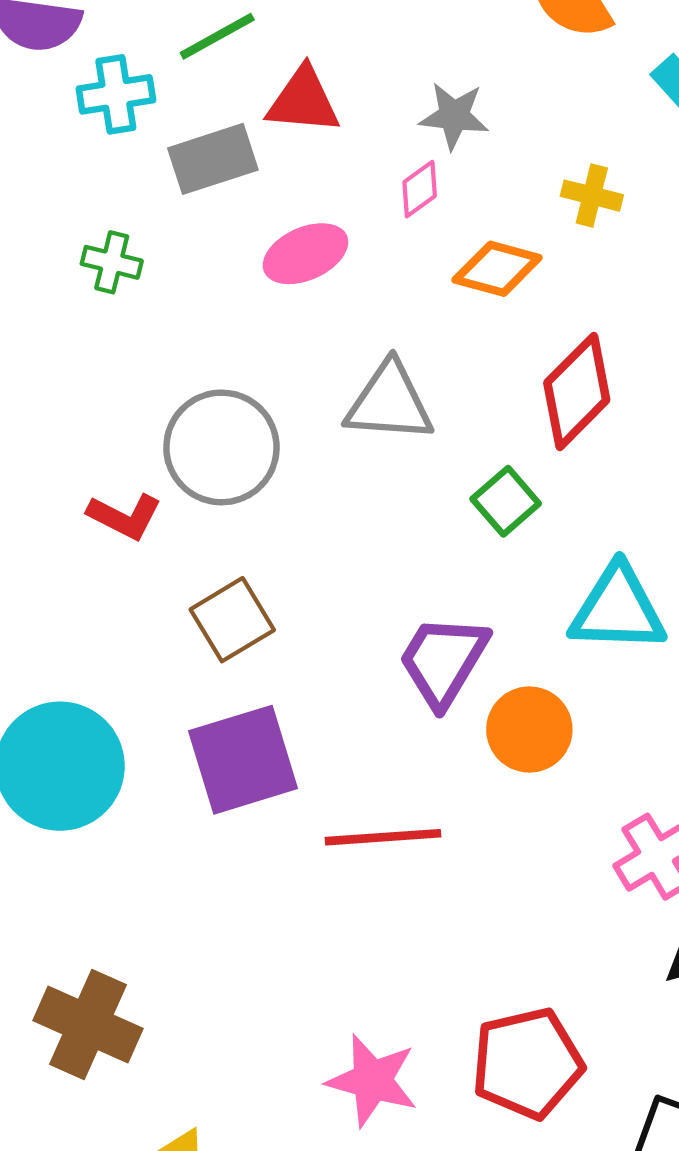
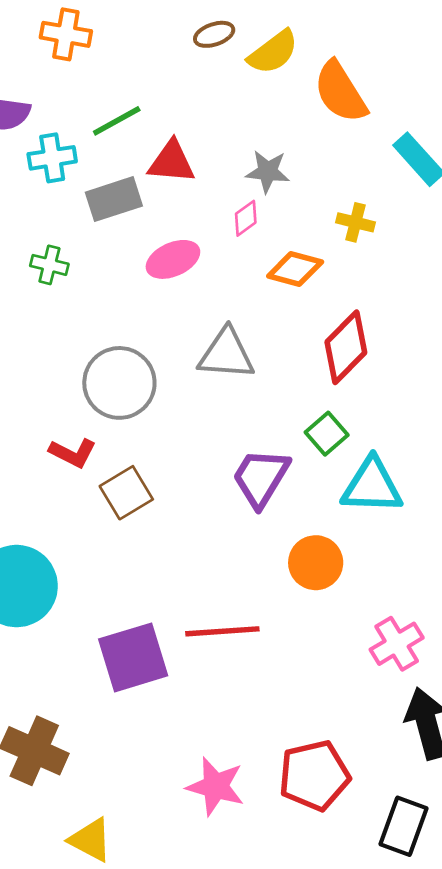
green square: (506, 501) -> (327, 434), moved
red L-shape: (125, 516) -> (73, 453), moved
purple trapezoid: (443, 661) -> (261, 478), moved
purple square: (243, 760) -> (133, 657), moved

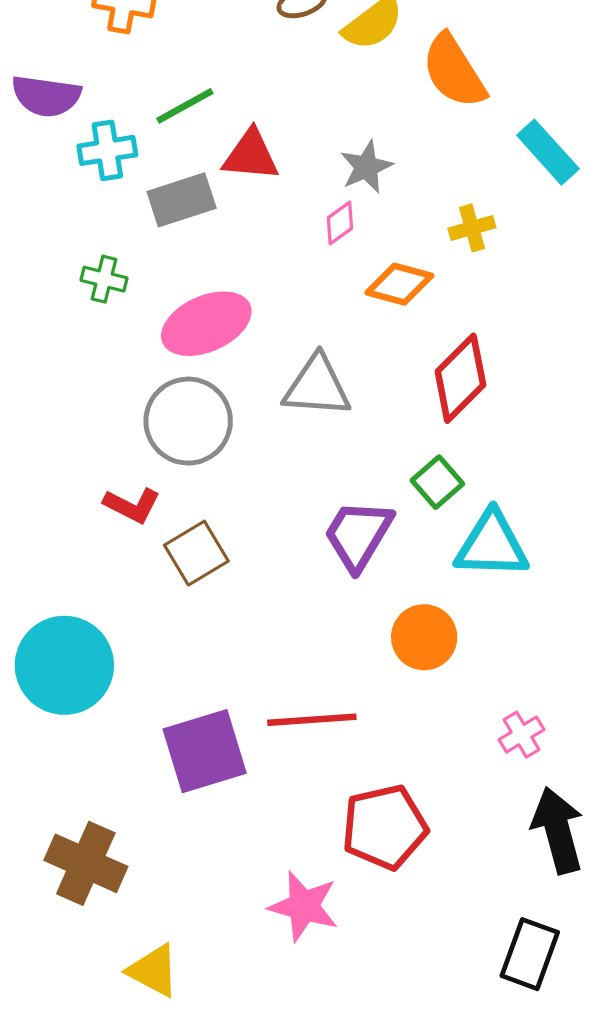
gray star: (268, 172) -> (366, 167), turned -30
yellow cross: (355, 222) -> (472, 228), turned -30
pink ellipse: (173, 259) -> (206, 324), moved, size x1.4
pink cross: (397, 644) -> (522, 735), size x0.7
red pentagon: (314, 775) -> (385, 827), moved

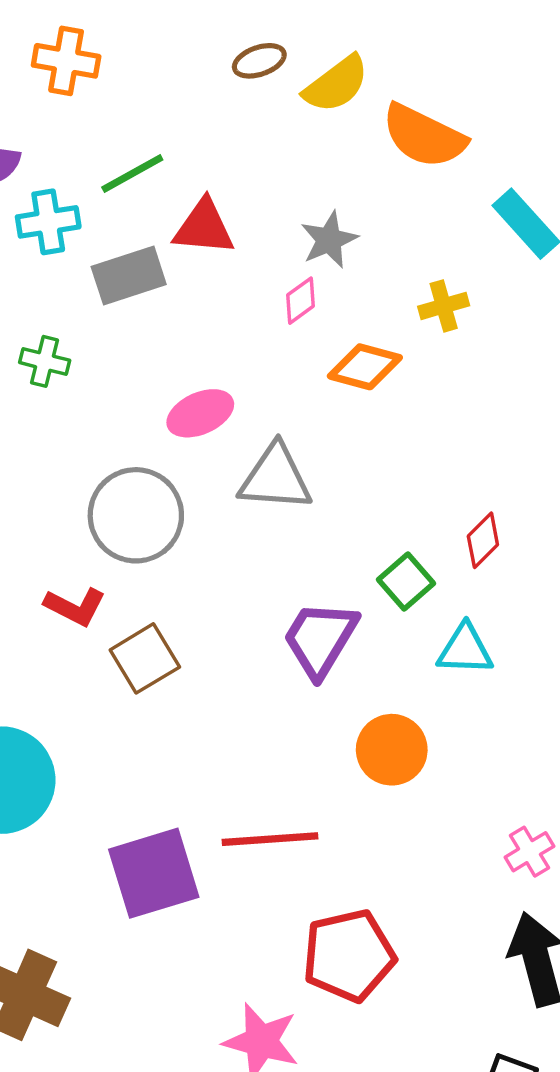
orange semicircle: (454, 71) -> (424, 136), turned -32
pink ellipse: (206, 324) -> (200, 413), moved, size x0.7
red diamond: (460, 378) -> (483, 540), moved, size x0.6
cyan triangle: (492, 545) -> (465, 650), size x0.7
pink cross: (522, 735) -> (529, 852), moved

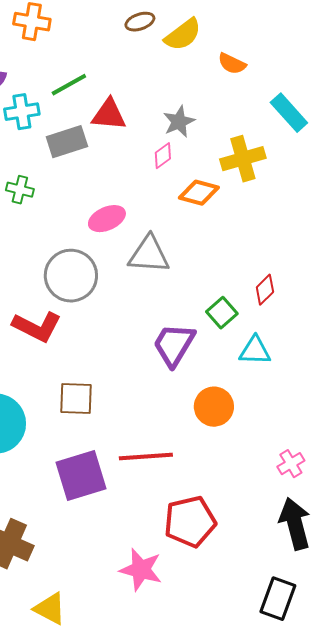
orange semicircle: (424, 136) -> (232, 64), size x0.6
yellow cross: (444, 306) -> (243, 159), size x1.6
red L-shape: (75, 607) -> (37, 327), size x1.4
brown square: (145, 658) -> (76, 399), moved, turned 33

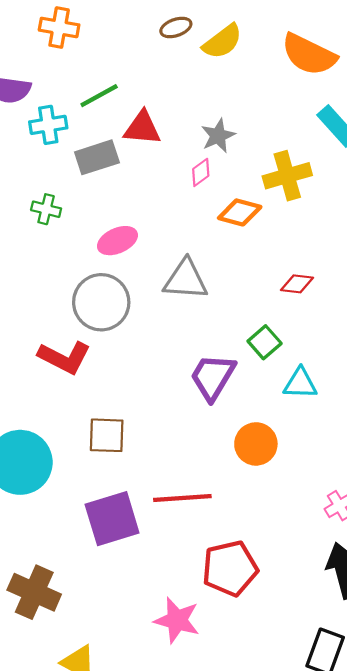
orange semicircle: (232, 64) -> (309, 55), moved, size x1.8
pink ellipse: (107, 219) -> (117, 241), moved
red diamond: (265, 290) -> (297, 284), moved, turned 52

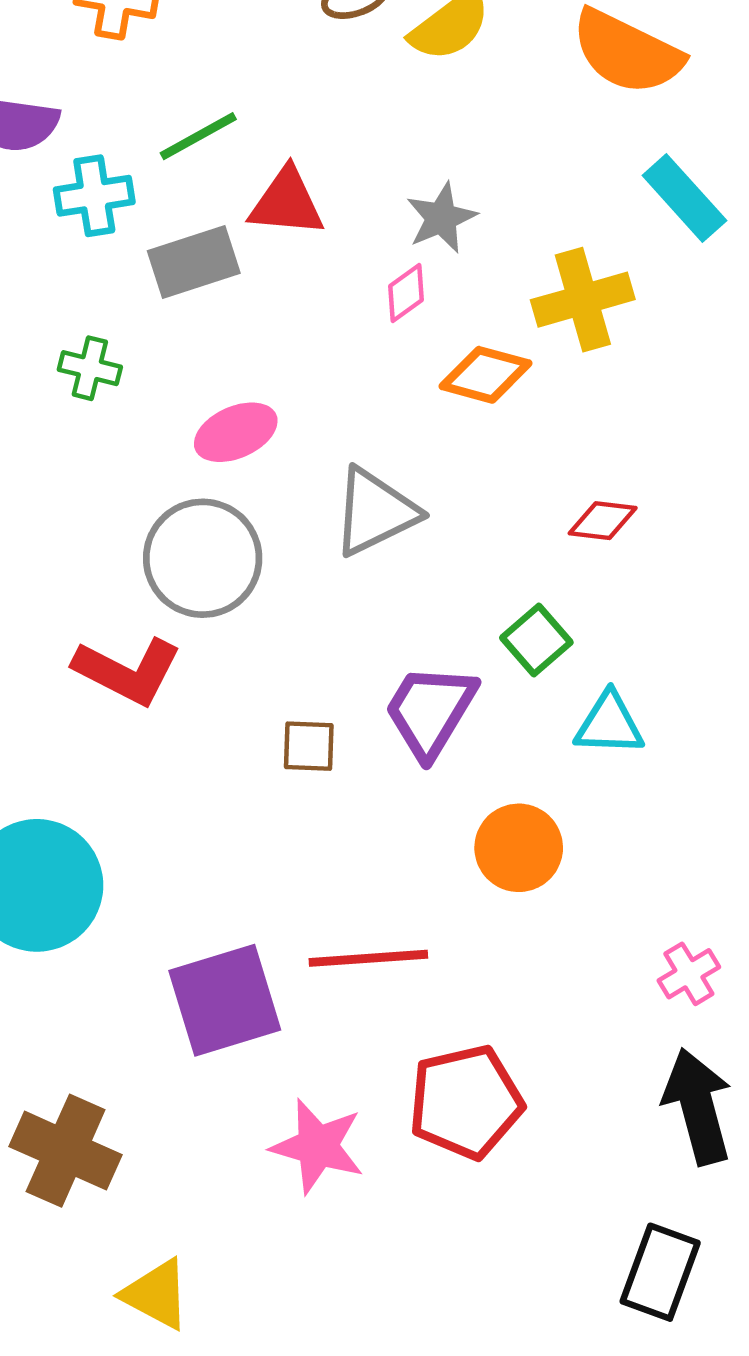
gray triangle: (186, 280) -> (375, 512), turned -30
brown square: (107, 435) -> (309, 746), moved, size x0.7
pink star: (177, 620) -> (318, 1146), moved

